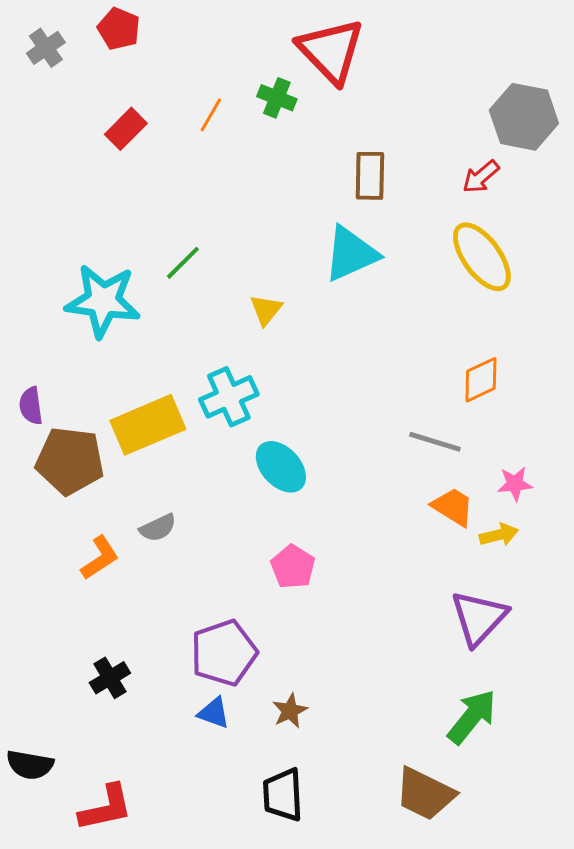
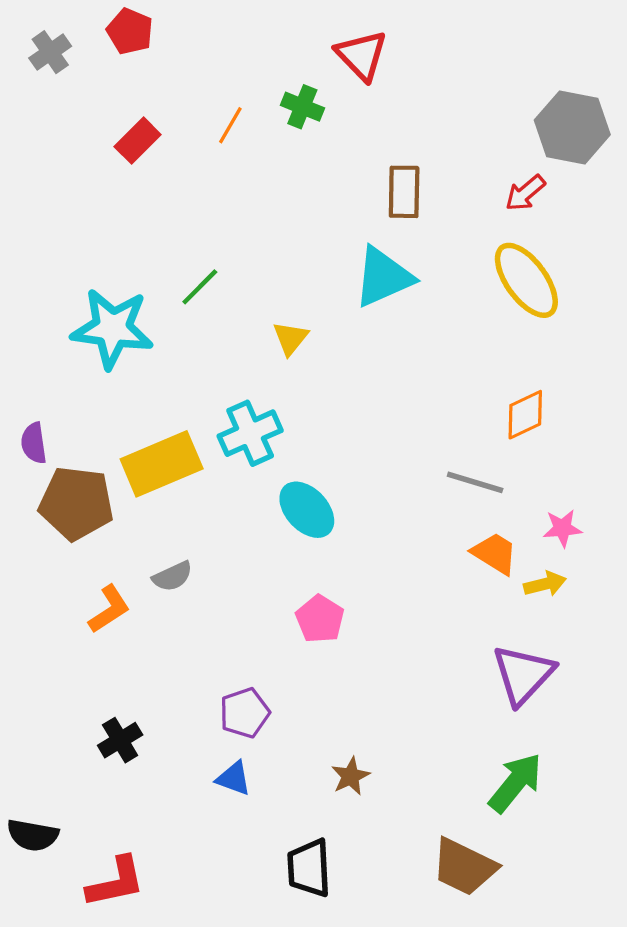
red triangle: (331, 51) -> (361, 55), size x0.7
purple pentagon: (224, 653) -> (245, 713), size x0.7
brown star: (290, 711) -> (351, 776), moved

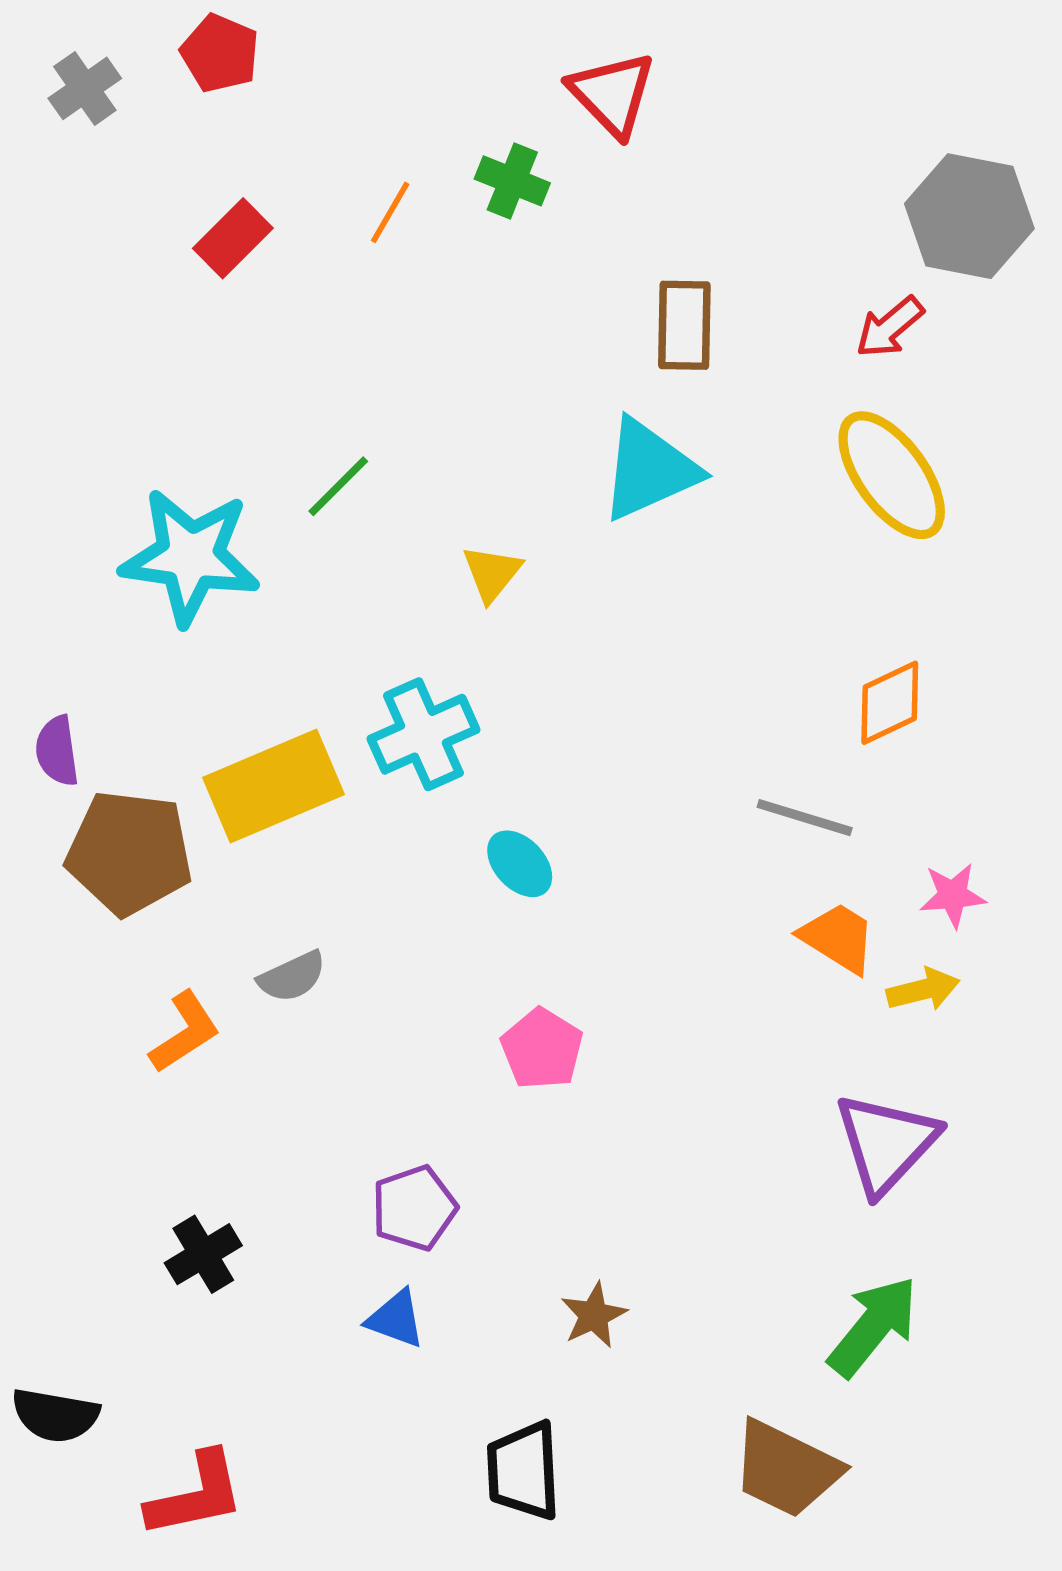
cyan ellipse: (307, 510) -> (520, 864), size x0.7

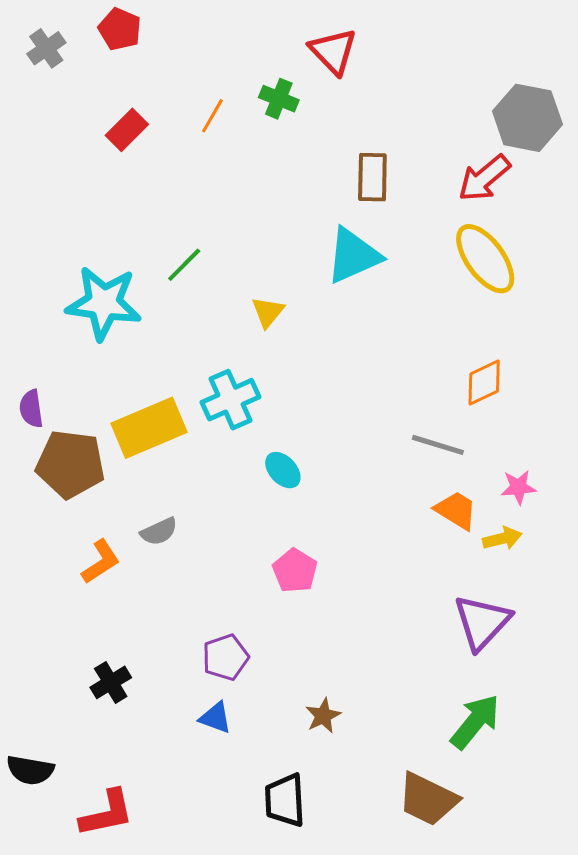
red arrow: (890, 327) -> (484, 178), size x1.4

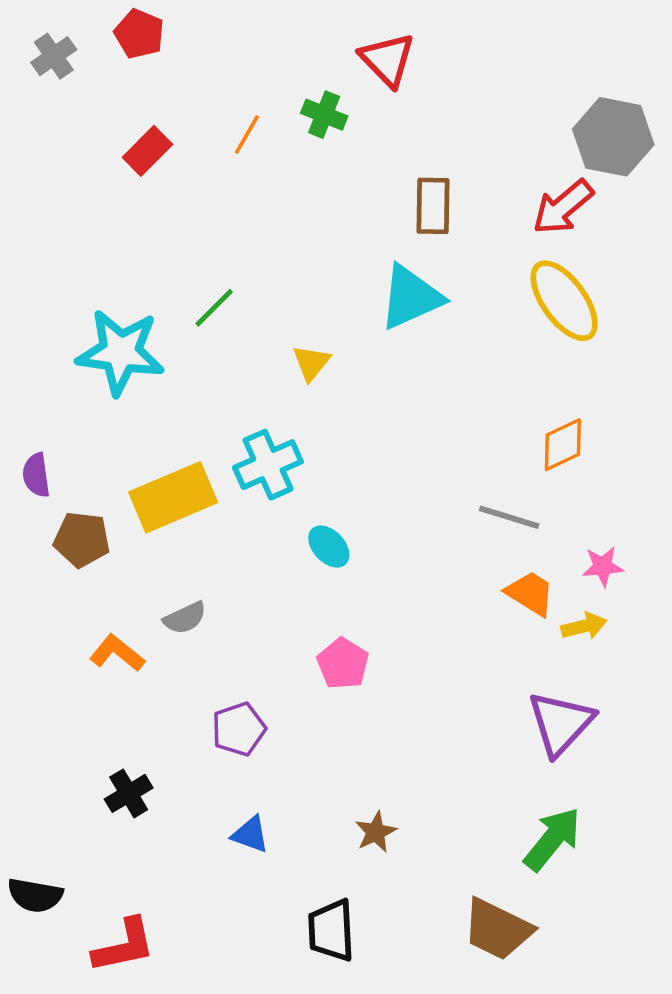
brown pentagon: (70, 464) -> (82, 539), size x0.7
orange L-shape: (101, 562) -> (117, 653), turned -108
purple pentagon: (225, 657) -> (239, 729), moved

